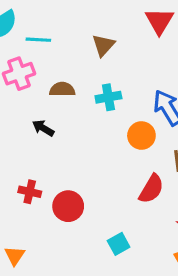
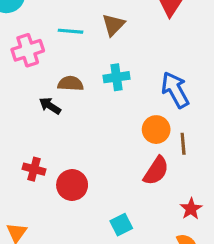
cyan line: (38, 40) -> (71, 31), moved
brown semicircle: (62, 89) -> (71, 84), moved
orange circle: (141, 136) -> (156, 130), moved

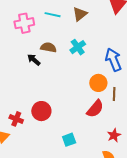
cyan cross: (116, 77) -> (78, 47), turned -35
red cross: (34, 169) -> (16, 119), moved

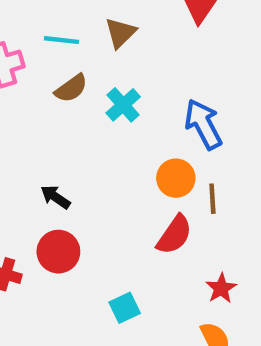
brown semicircle: (48, 47) -> (71, 88), moved, turned 140
black arrow: (34, 60) -> (55, 197), moved

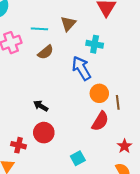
cyan cross: (123, 105) -> (95, 44), moved, turned -35
blue arrow: (203, 124) -> (81, 68), moved

